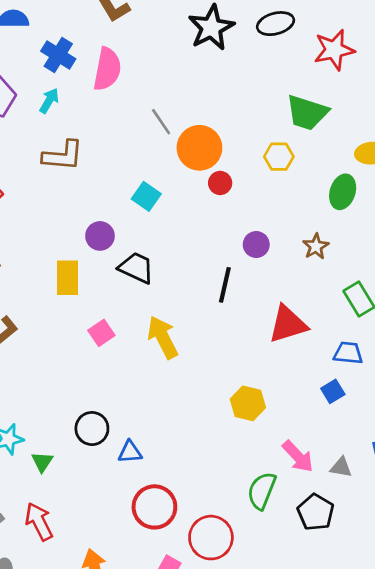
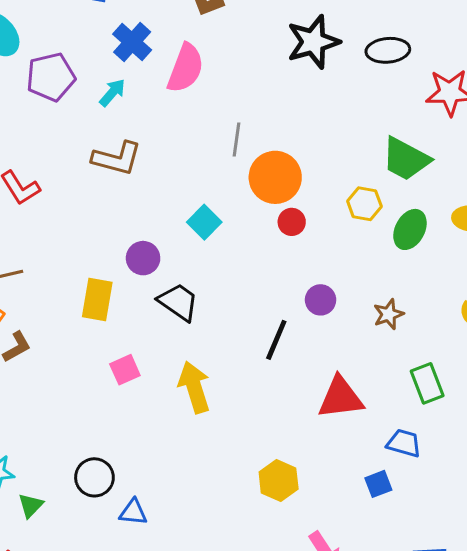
gray line: (161, 122) -> (237, 139), turned 32
green ellipse: (343, 192) -> (410, 229), moved

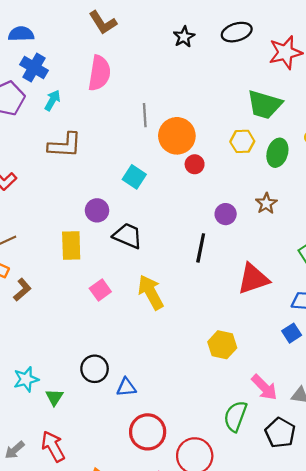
blue cross: (132, 42) -> (34, 68), moved
black star: (313, 42) -> (184, 37), size x0.6
brown star: (389, 314) -> (266, 203), moved

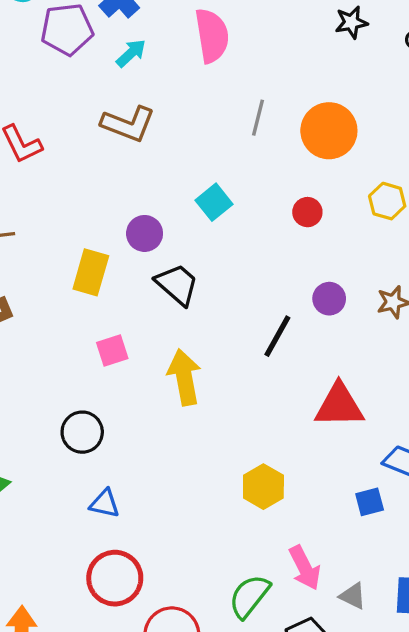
pink semicircle: (99, 73) -> (212, 36), turned -36
orange circle: (177, 136) -> (329, 131), moved
black circle: (95, 369) -> (82, 432), moved

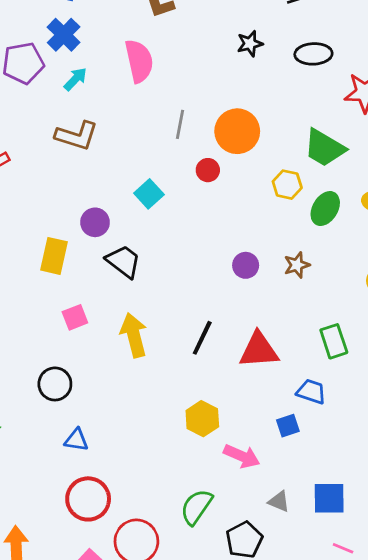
red circle: (307, 212) -> (208, 170), moved
black line: (277, 336) -> (202, 338), moved
pink arrow: (305, 568) -> (242, 456), moved, turned -36

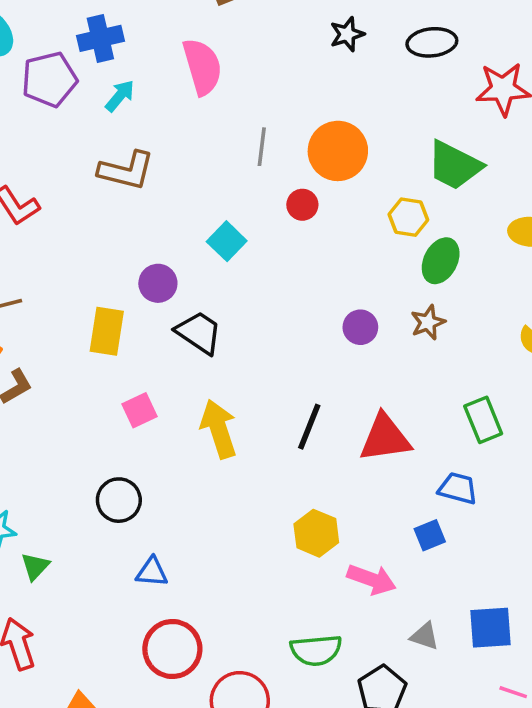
blue cross: (64, 35) -> (100, 38), turned 36
green ellipse: (325, 209) -> (441, 261), moved
green semicircle: (196, 507) -> (316, 650), turned -126

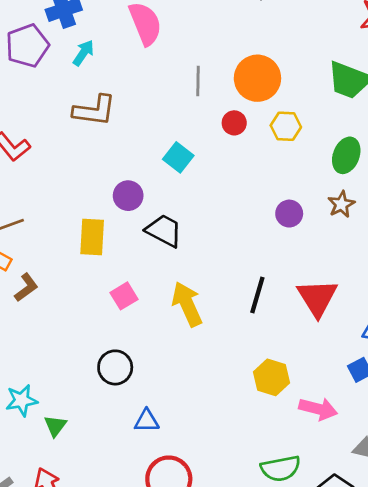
yellow hexagon: (408, 217) -> (286, 126), moved
red triangle: (385, 438) -> (317, 298), turned -48

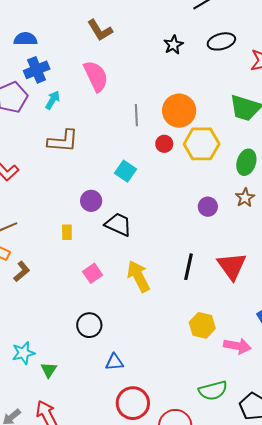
yellow hexagon: (286, 126) -> (202, 144), size x1.6
yellow rectangle: (92, 237) -> (67, 232), size x0.6

